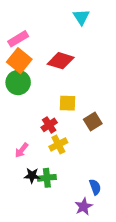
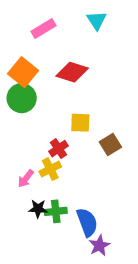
pink rectangle: (18, 39) -> (43, 29), moved
yellow cross: (58, 144) -> (50, 169), moved
blue semicircle: (95, 187) -> (87, 222), moved, size x1.5

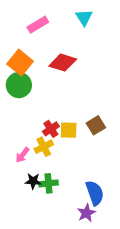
yellow square: (80, 123) -> (69, 130), moved
blue semicircle: (87, 222) -> (95, 193), moved

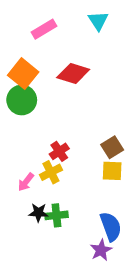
yellow square: (69, 130) -> (112, 171), moved

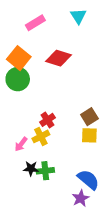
blue semicircle: (111, 226) -> (88, 180), turned -30

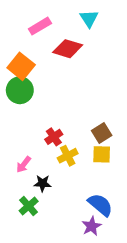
red diamond: (59, 58) -> (68, 49), moved
yellow cross: (41, 136) -> (68, 156), moved
black star: (31, 169) -> (42, 183), moved
green cross: (45, 171) -> (29, 206), moved, turned -35

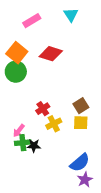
red diamond: (68, 49) -> (51, 54), moved
blue semicircle: (100, 205) -> (80, 163), turned 100
green cross: (29, 206) -> (23, 143), moved, turned 35
purple star: (92, 226) -> (85, 180), moved

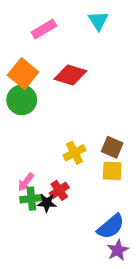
brown square: (81, 106) -> (112, 147), turned -35
red cross: (43, 109) -> (59, 190), moved
yellow cross: (54, 124) -> (75, 153), moved

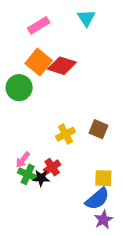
orange square: (23, 74) -> (39, 62), moved
yellow square: (112, 171) -> (103, 178), moved
green cross: (31, 199) -> (28, 174), turned 30

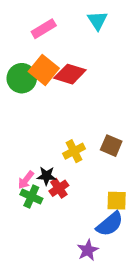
green circle: (19, 88) -> (22, 78), moved
black star: (41, 178) -> (46, 176), moved
purple star: (103, 220) -> (88, 250), moved

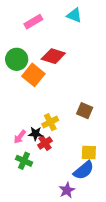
cyan triangle: (97, 20) -> (74, 15), turned -35
orange square: (44, 70) -> (33, 75), moved
yellow cross: (74, 151) -> (50, 122), moved
green cross: (31, 197) -> (24, 161), moved

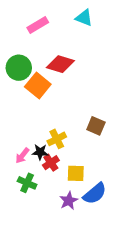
yellow square: (89, 152) -> (76, 173), moved
purple star: (67, 190) -> (69, 201), moved

